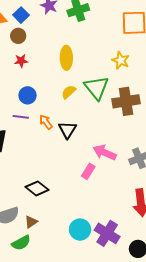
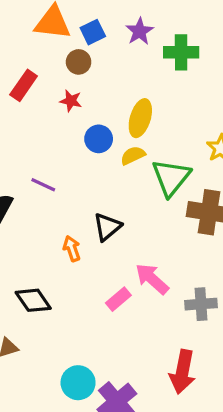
yellow semicircle: (69, 92) -> (133, 155), moved
blue circle: (27, 95) -> (99, 139), moved
orange arrow: (46, 122) -> (72, 249), moved

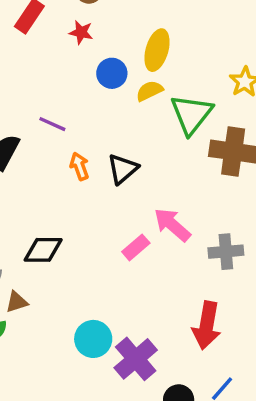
orange arrow: (72, 249) -> (79, 166), moved
black diamond: (33, 300) -> (43, 250), turned -54

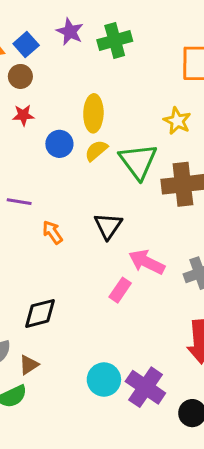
black triangle: (123, 169) -> (108, 226), moved

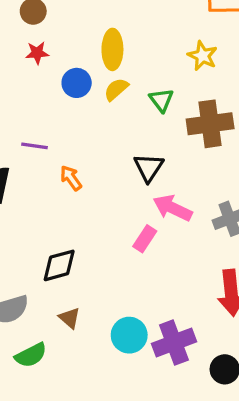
green triangle: (138, 161) -> (161, 100), size x0.6
black triangle: (108, 226) -> (149, 167), moved
brown triangle: (29, 365) -> (70, 318), moved, turned -45
purple cross: (145, 387) -> (174, 343), turned 36

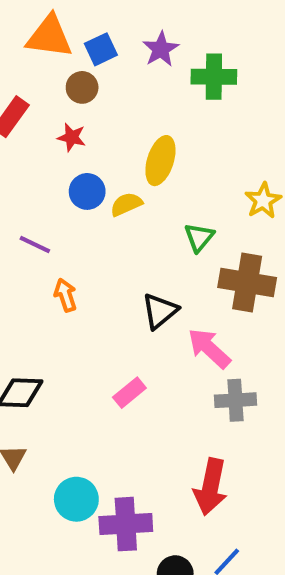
blue circle: (77, 83) -> (87, 191), moved
yellow semicircle: (116, 89) -> (126, 204), moved
pink arrow: (173, 208) -> (209, 348), moved

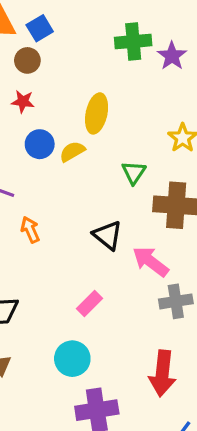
purple star: (161, 49) -> (172, 56), moved
black triangle: (160, 311) -> (108, 235), turned -36
cyan circle: (76, 499) -> (72, 359), moved

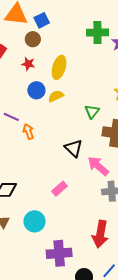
yellow ellipse: (97, 113) -> (59, 67), moved
orange arrow: (30, 230) -> (28, 132), moved
cyan circle: (72, 359) -> (35, 221), moved

